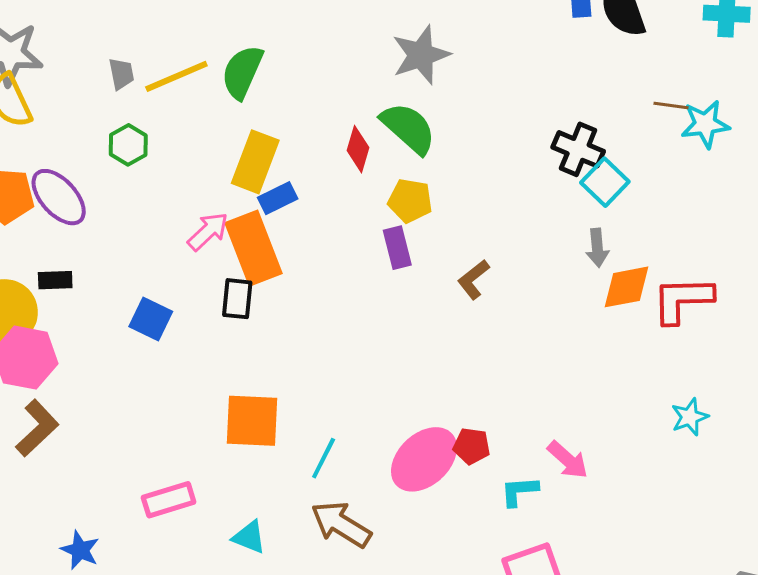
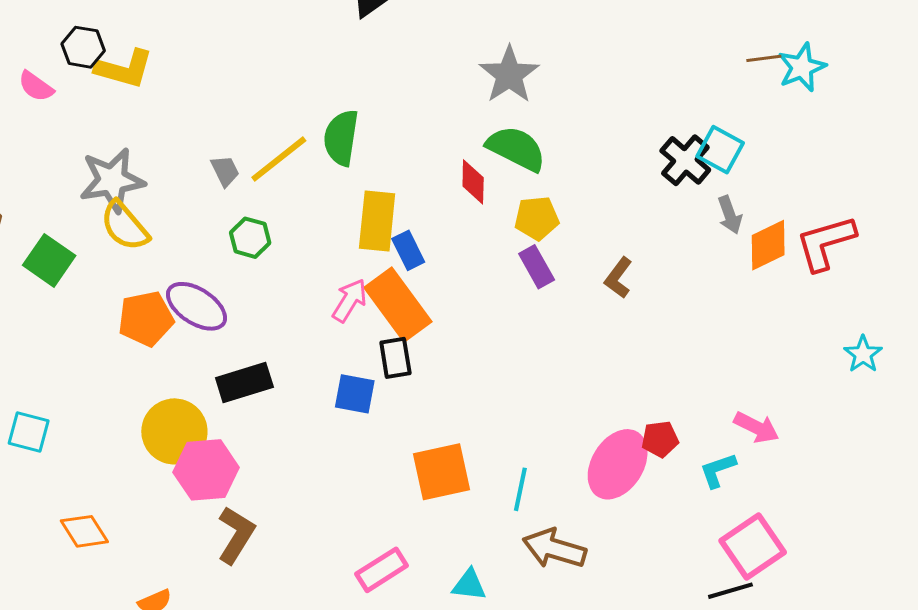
black cross: (578, 149) -> (685, 160), moved, turned 33
blue rectangle: (278, 198) -> (408, 250), turned -75
black rectangle: (55, 280) -> (244, 383), moved, size x1.6
blue square: (151, 319) -> (355, 394), moved

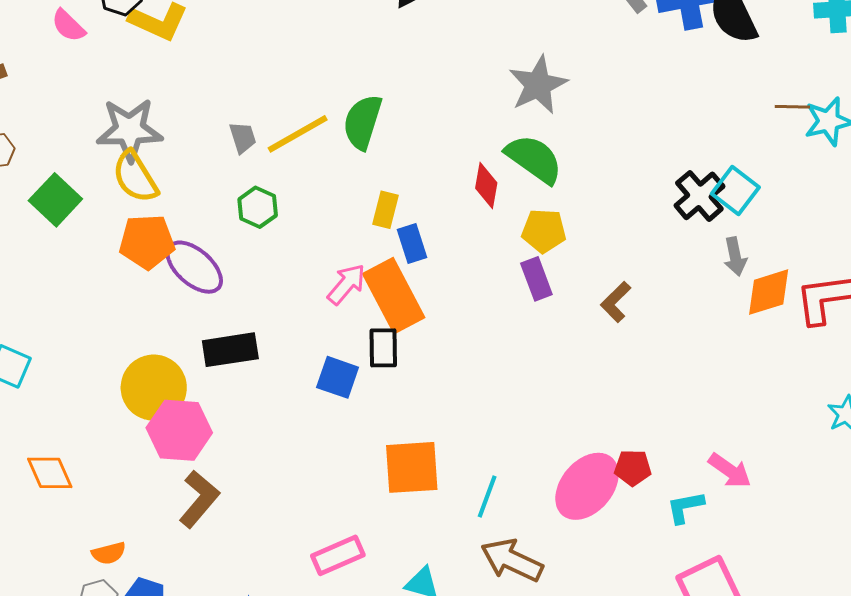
yellow rectangle: (377, 221) -> (386, 210), size x0.6
orange pentagon: (146, 319) -> (147, 242), moved

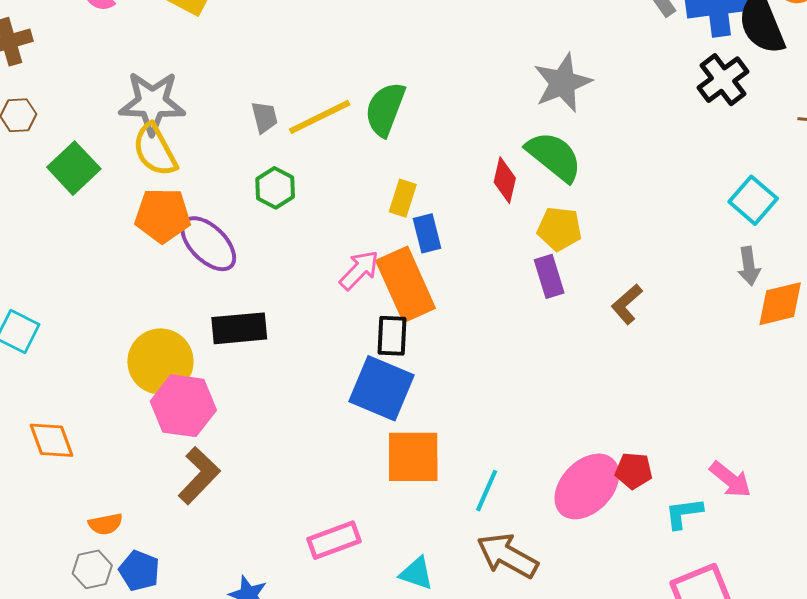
black cross: (699, 196) -> (723, 80), moved
blue square: (338, 377) -> (381, 388), moved, size x1.5

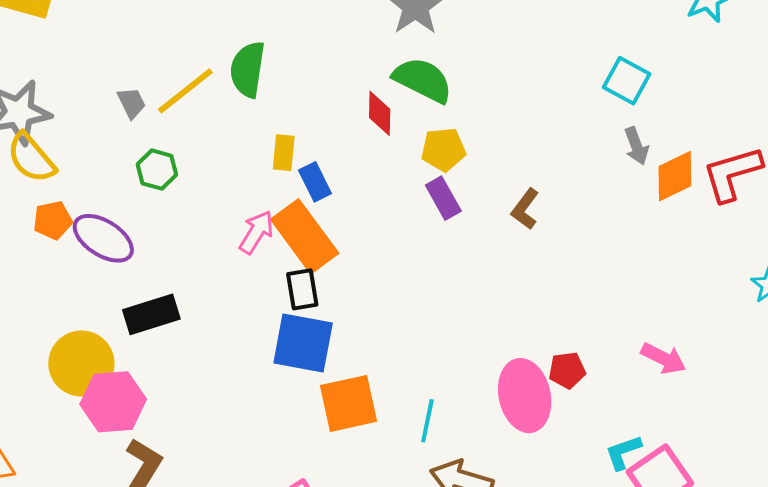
orange pentagon: (163, 215) -> (53, 220), size x0.7
pink ellipse: (587, 486) -> (525, 396), turned -44
cyan L-shape: (684, 513) -> (623, 452), moved

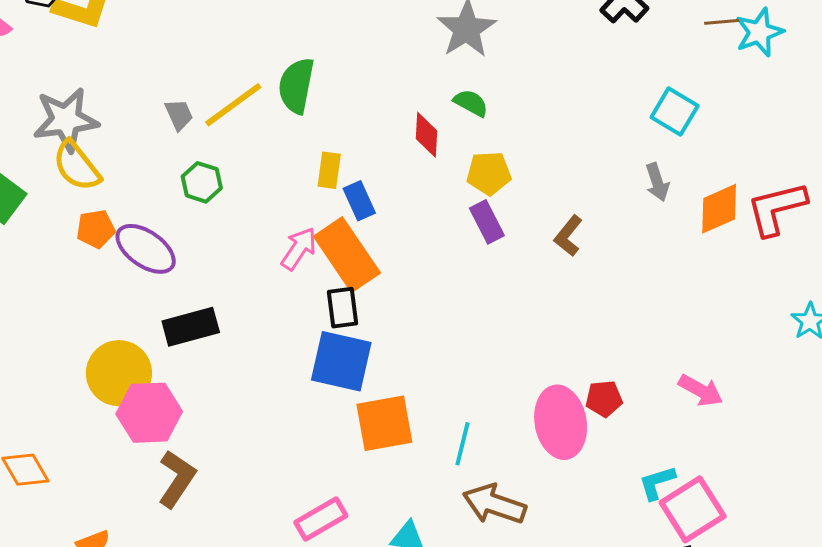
green semicircle: (423, 80) -> (471, 103), size x0.6
gray arrow: (636, 146) -> (657, 182), moved

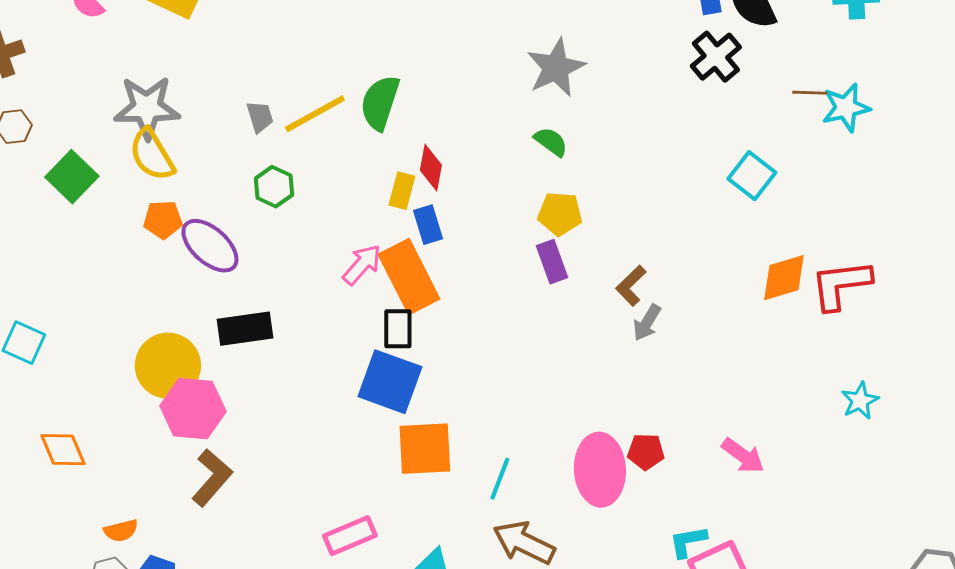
red diamond: (427, 135) -> (431, 168), moved
gray arrow: (657, 182) -> (647, 323), moved, turned 42

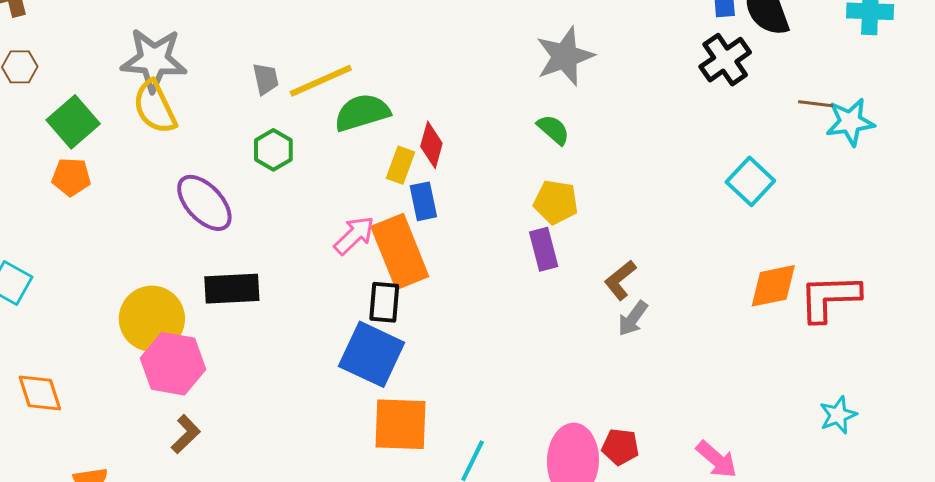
green semicircle: (380, 103) -> (362, 113), moved, turned 50
orange pentagon: (163, 220) -> (71, 177), moved
brown L-shape: (212, 478) -> (186, 434), size x0.7

